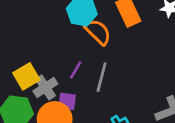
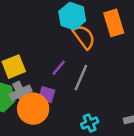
gray cross: (45, 87) -> (21, 93), moved

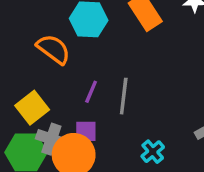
orange semicircle: (84, 37) -> (54, 49), moved
gray cross: (21, 93) -> (51, 139), turned -30

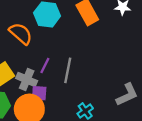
gray cross: (51, 139) -> (27, 80), moved

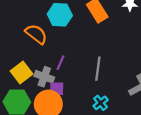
gray line: (68, 70) -> (98, 69), moved

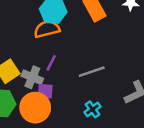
orange semicircle: (36, 34) -> (47, 29), moved, turned -55
gray line: (98, 69) -> (92, 72), turned 60

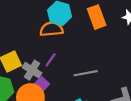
purple square: (45, 91) -> (42, 84), turned 32

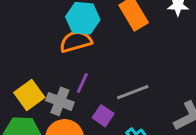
purple square: (42, 84) -> (103, 116), moved

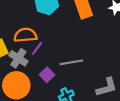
orange semicircle: (76, 41) -> (25, 35), moved

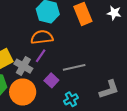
orange semicircle: (25, 35) -> (42, 37), moved

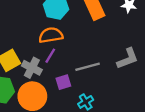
purple square: (51, 80) -> (63, 82), turned 32
gray L-shape: (109, 89) -> (128, 59), moved

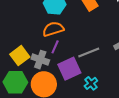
purple square: (63, 82) -> (69, 69), size x1.6

